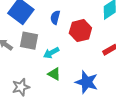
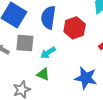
blue semicircle: (55, 17) -> (48, 18), size x1.6
green triangle: (54, 74) -> (43, 74), moved

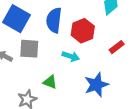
cyan arrow: (48, 53) -> (71, 56), moved, turned -126
blue star: (86, 78) -> (96, 85), turned -30

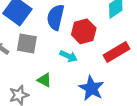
red rectangle: (117, 47) -> (116, 52), size x1.6
blue star: (96, 85) -> (91, 88), turned -30

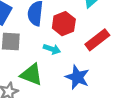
green triangle: (44, 80) -> (31, 75), size x1.6

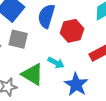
cyan arrow: (52, 49) -> (56, 63), moved

